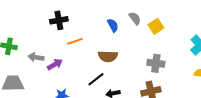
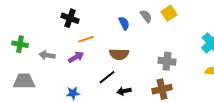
black cross: (59, 20) -> (70, 18), turned 30
yellow square: (156, 26) -> (169, 13), moved
purple arrow: (55, 64) -> (76, 57), moved

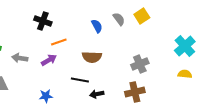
gray cross: (167, 61) -> (140, 64), turned -30
black line: (107, 77) -> (80, 80), turned 48

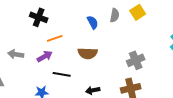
gray semicircle: (119, 19) -> (115, 15), turned 48
black line: (80, 80) -> (62, 74), moved

